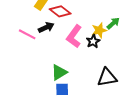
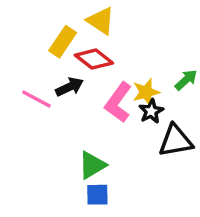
yellow star: (99, 30) -> (146, 92), moved
black triangle: (107, 77) -> (176, 141), moved

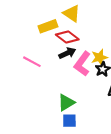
yellow rectangle: (63, 42) -> (48, 26), turned 36
black arrow: (70, 87) -> (67, 53), moved

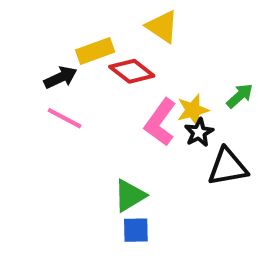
yellow triangle: (72, 13) -> (162, 27), moved
black arrow: (67, 53) -> (61, 77), moved

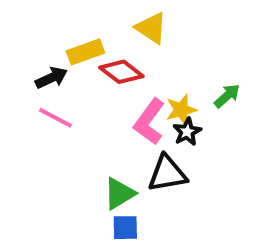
black triangle: (227, 167) -> (167, 174), moved

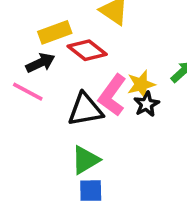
black arrow: (51, 78) -> (40, 63), moved
black triangle: (167, 174) -> (85, 110), moved

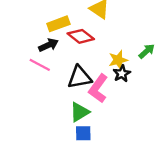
pink L-shape: (112, 95) -> (98, 88), moved

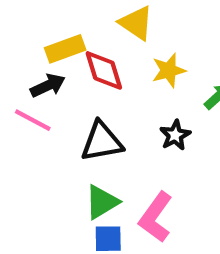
red diamond: (81, 36) -> (104, 70), turned 35
yellow star: (118, 60) -> (169, 70), moved
pink L-shape: (98, 88) -> (156, 217), moved

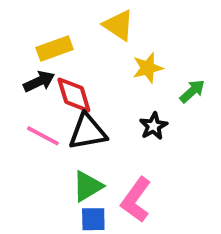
red diamond: (104, 70) -> (74, 95), moved
pink line: (33, 120) -> (43, 136), moved

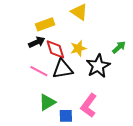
yellow star: (148, 68) -> (78, 48), moved
black star: (153, 126) -> (98, 66), size x1.6
green triangle: (88, 186) -> (47, 102), moved

